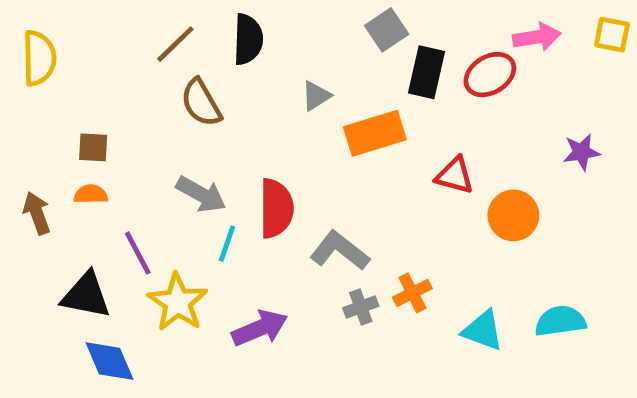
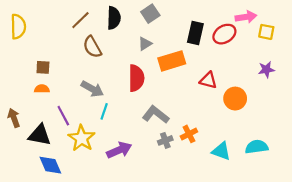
gray square: (387, 30) -> (150, 14), moved
yellow square: (612, 35) -> (266, 32), moved
red semicircle: (276, 208) -> (136, 78), moved
brown arrow: (37, 213) -> (14, 118), moved

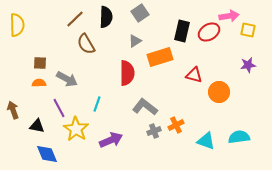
gray arrow: (92, 89) -> (67, 79), moved
black triangle: (40, 135) -> (37, 126), size x0.7

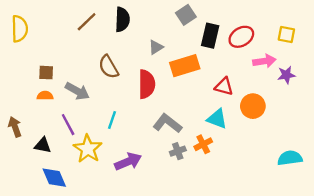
gray square: (140, 13) -> (186, 15), moved
pink arrow: (229, 16) -> (264, 61), moved
brown semicircle: (86, 44) -> (108, 67), moved
cyan semicircle: (239, 137) -> (290, 158), moved
cyan triangle: (206, 141) -> (217, 119), moved

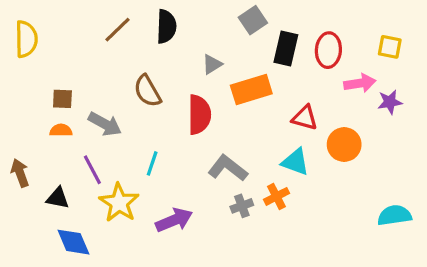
red ellipse: (241, 37) -> (328, 50), turned -55

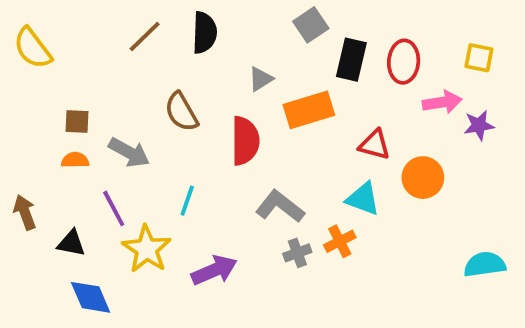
yellow semicircle: (26, 39) -> (33, 48), turned 144

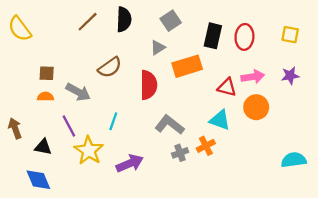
gray square: (311, 25) -> (171, 21), moved
pink arrow: (442, 102) -> (253, 77), moved
brown semicircle: (181, 112) -> (110, 67), turned -95
blue diamond: (91, 297) -> (38, 180), moved

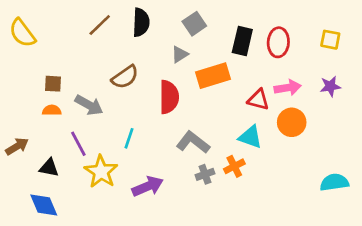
brown arrow: (15, 128) -> (17, 146), turned 78

